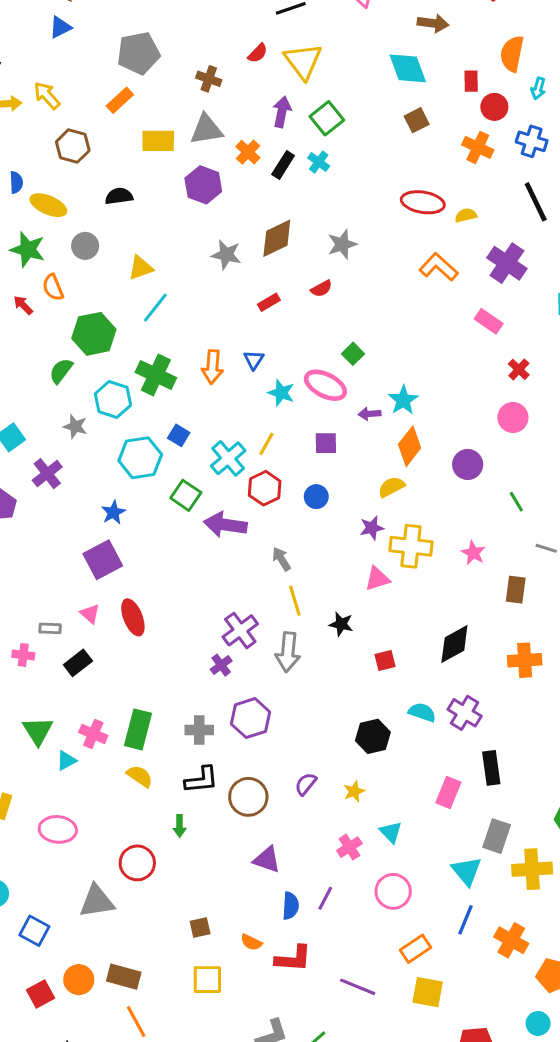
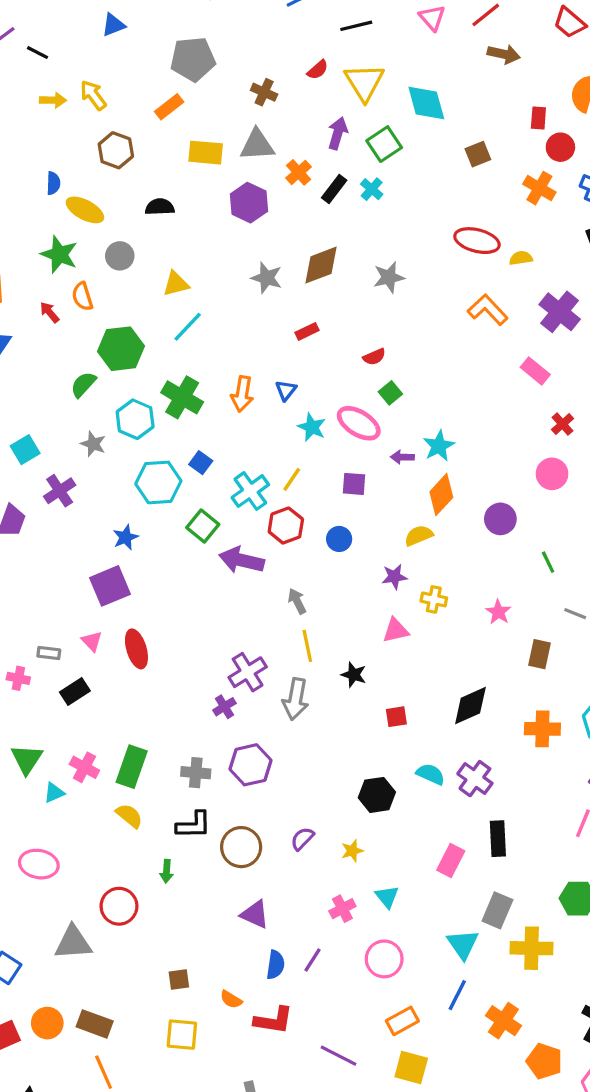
cyan diamond: (408, 68) -> (426, 103), moved
red semicircle: (321, 289) -> (374, 357), moved
yellow cross: (411, 546) -> (434, 599), size x0.6

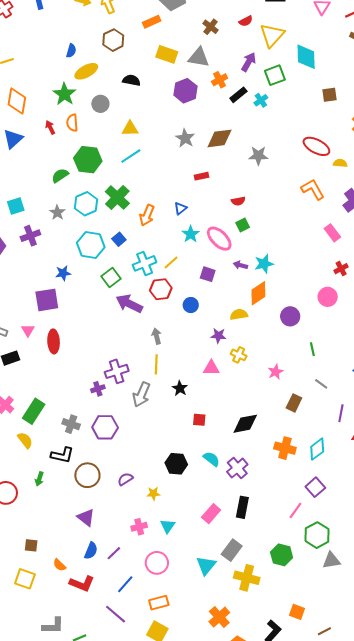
yellow ellipse: (85, 210) -> (86, 71), turned -70
orange arrow: (242, 394) -> (147, 215), moved
blue line: (457, 995) -> (125, 584), moved

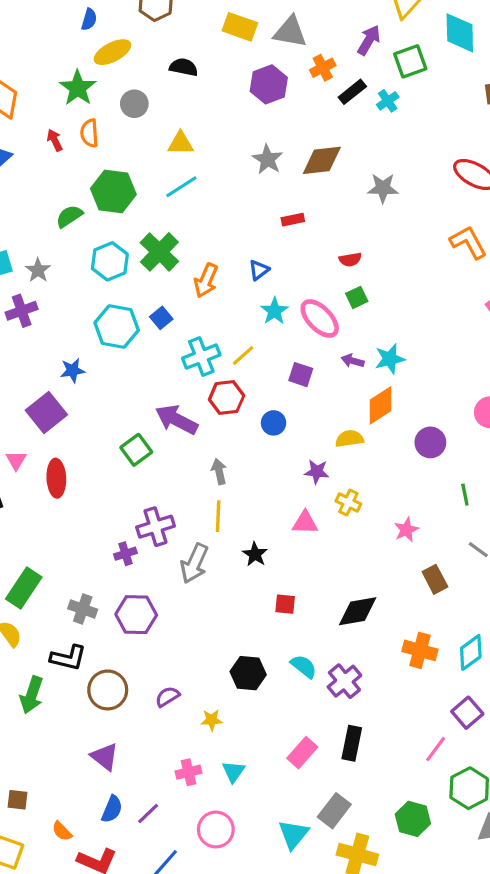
gray star: (57, 213) -> (38, 270), moved
green square: (111, 277) -> (136, 450), moved
purple square: (47, 300) -> (46, 413), turned -30
brown rectangle: (294, 403) -> (435, 579), turned -54
green arrow: (39, 479) -> (32, 695), size x1.6

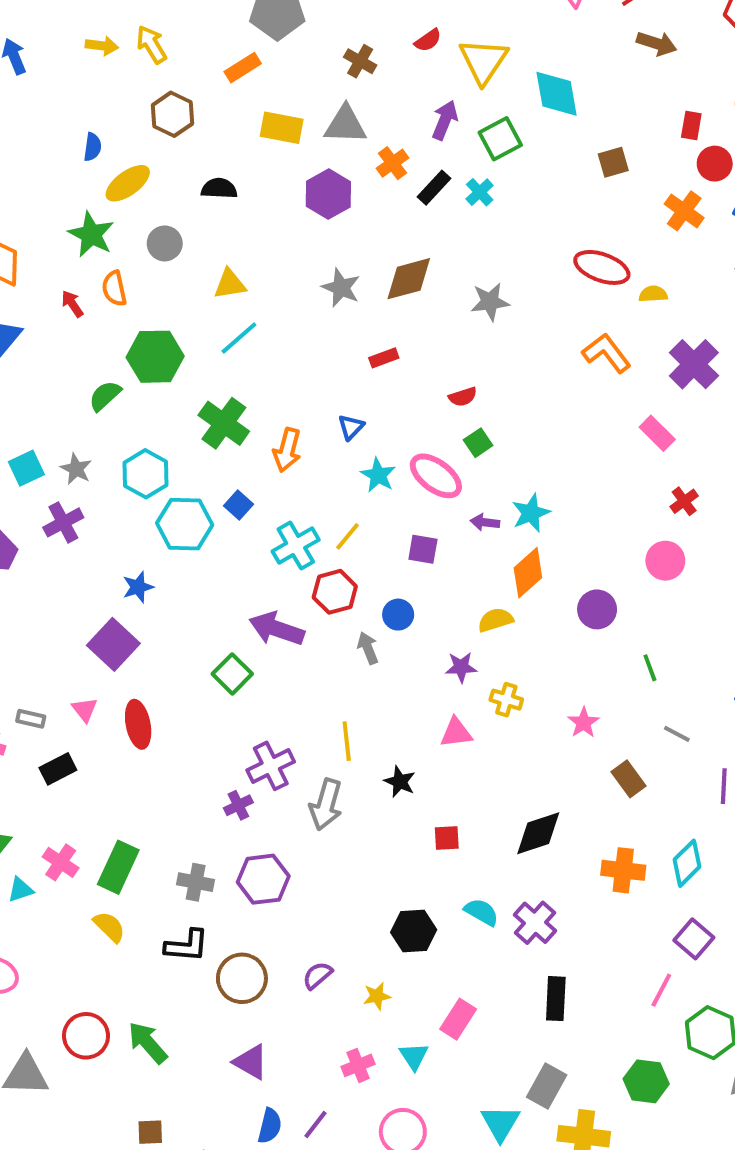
cyan hexagon: (110, 261) -> (146, 474), moved
gray arrow: (219, 472) -> (368, 648), moved
green arrow: (32, 695) -> (148, 1043), moved, turned 129
pink rectangle: (302, 753) -> (458, 1019), moved

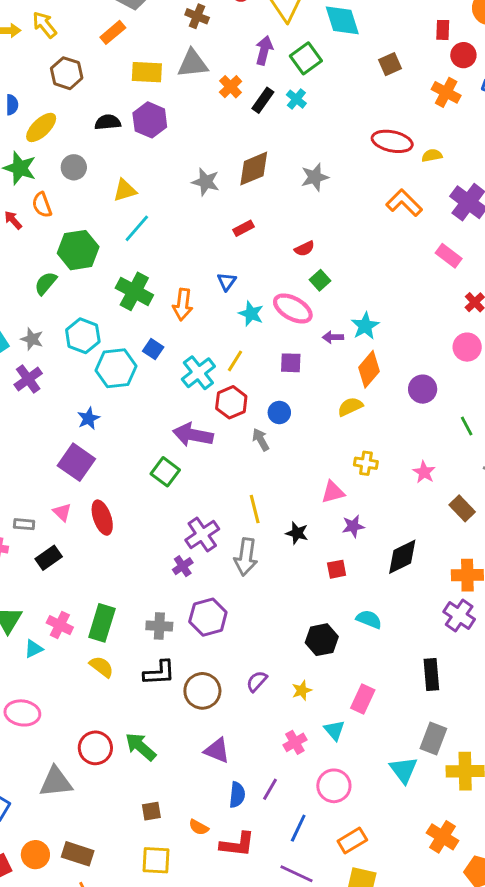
purple hexagon: (328, 194) -> (150, 120), moved
purple star: (461, 667) -> (353, 526), moved
purple cross: (535, 923) -> (459, 615), moved

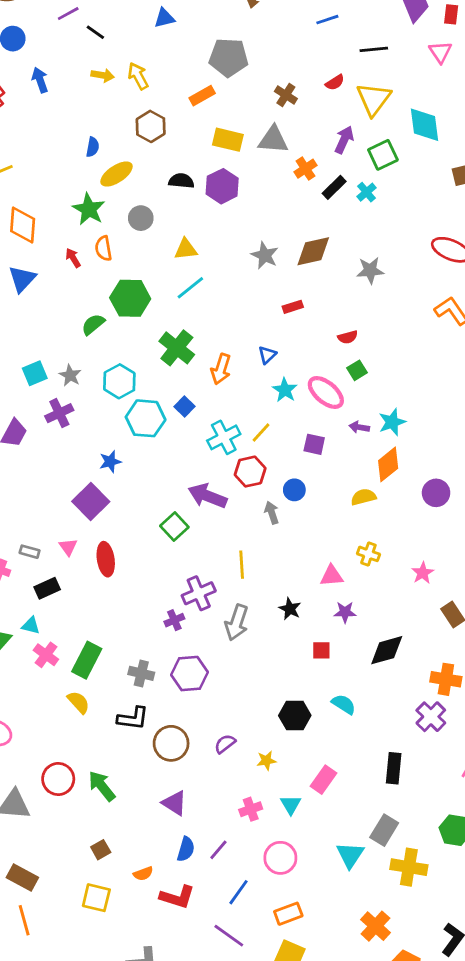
yellow line: (255, 509) -> (242, 565), moved
cyan triangle: (34, 649) -> (31, 626), moved, turned 30
brown square: (151, 811) -> (101, 850), turned -30
orange semicircle: (199, 827) -> (143, 874), turned -60

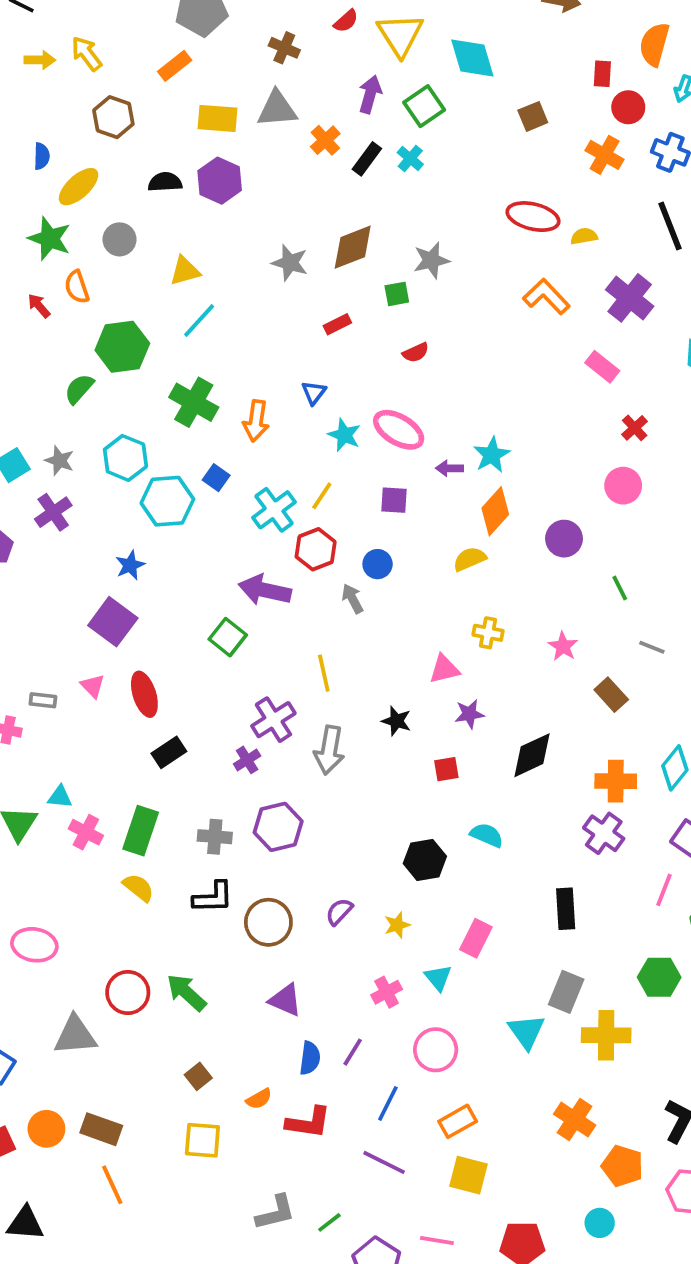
green square: (357, 370) -> (397, 294), moved, turned 30
black rectangle: (47, 588) -> (169, 752), moved

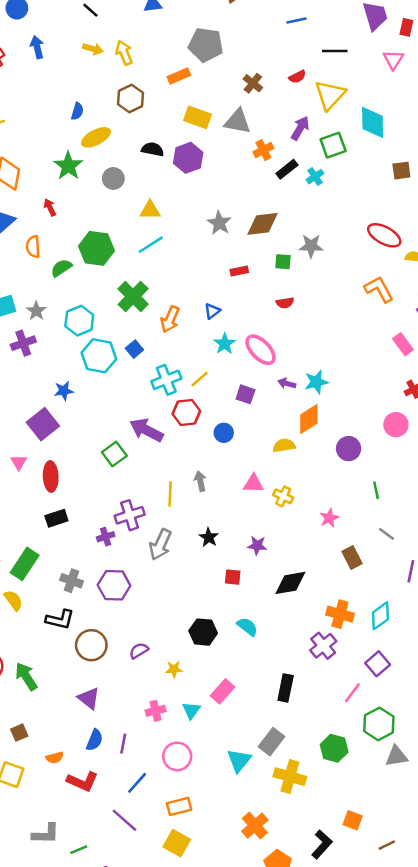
orange semicircle: (77, 287) -> (33, 247), moved
gray arrow: (352, 599) -> (200, 481), moved
pink triangle: (444, 669) -> (253, 484), moved
purple line: (353, 1052) -> (123, 744), turned -36

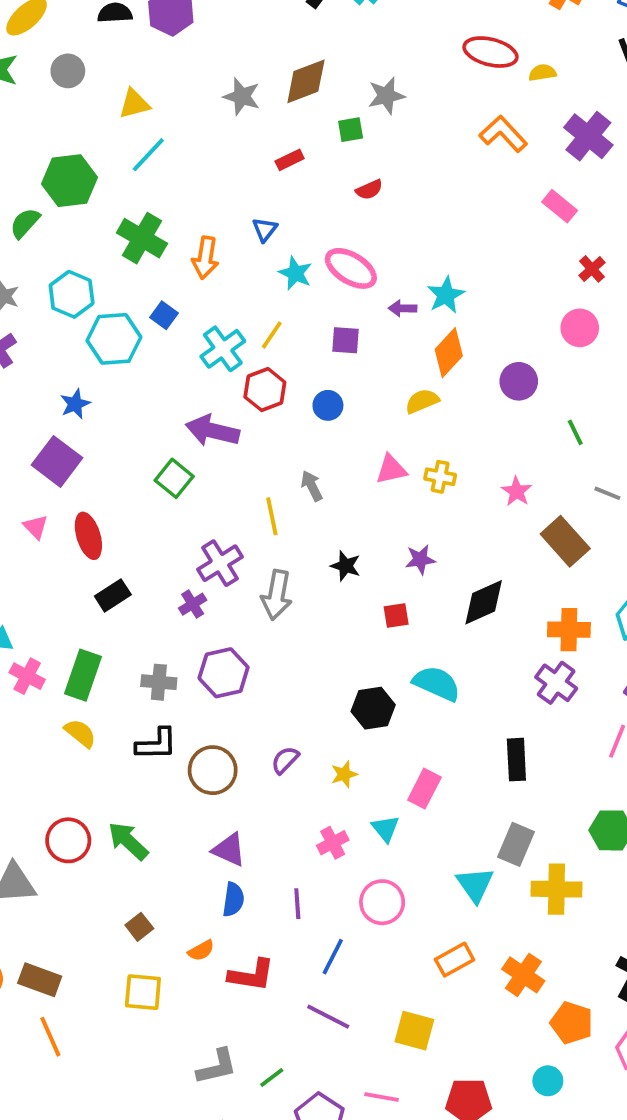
brown rectangle: (352, 558) -> (565, 541), size x1.4
cyan semicircle: (247, 627) -> (437, 683), size x1.4
blue semicircle: (95, 740) -> (233, 899), moved
orange rectangle: (179, 806) -> (455, 960), moved

